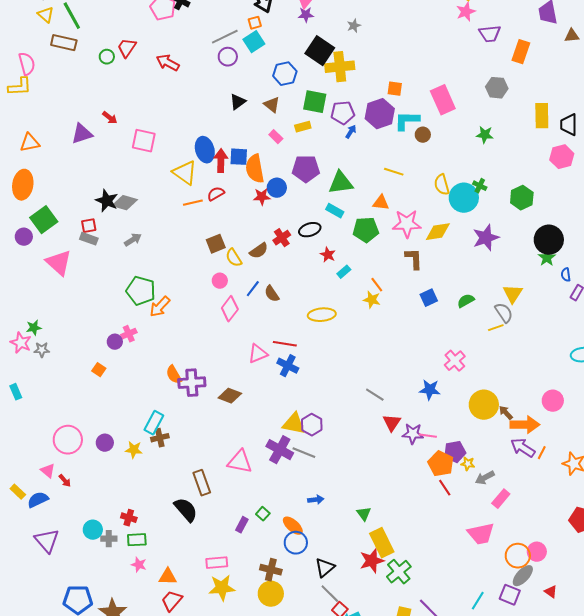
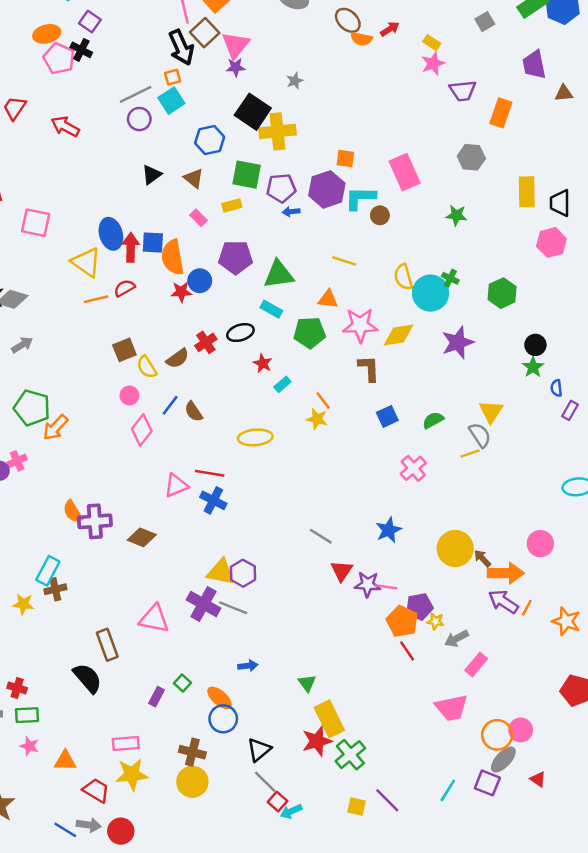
blue arrow: (351, 132) -> (291, 212), turned -128
black circle: (549, 240) -> (535, 345), size x0.6
pink cross: (455, 361) -> (413, 468), moved
blue star: (430, 390) -> (389, 530), turned -30
red trapezoid: (172, 601) -> (96, 790), moved, turned 80

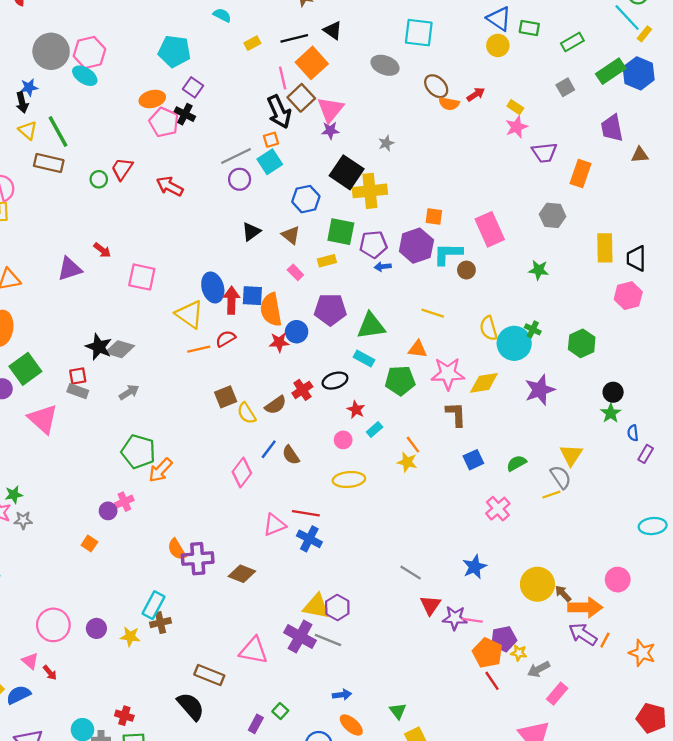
pink circle: (129, 395) -> (343, 440), moved
brown rectangle: (107, 645) -> (209, 675), turned -48
orange ellipse: (219, 698) -> (351, 725), moved

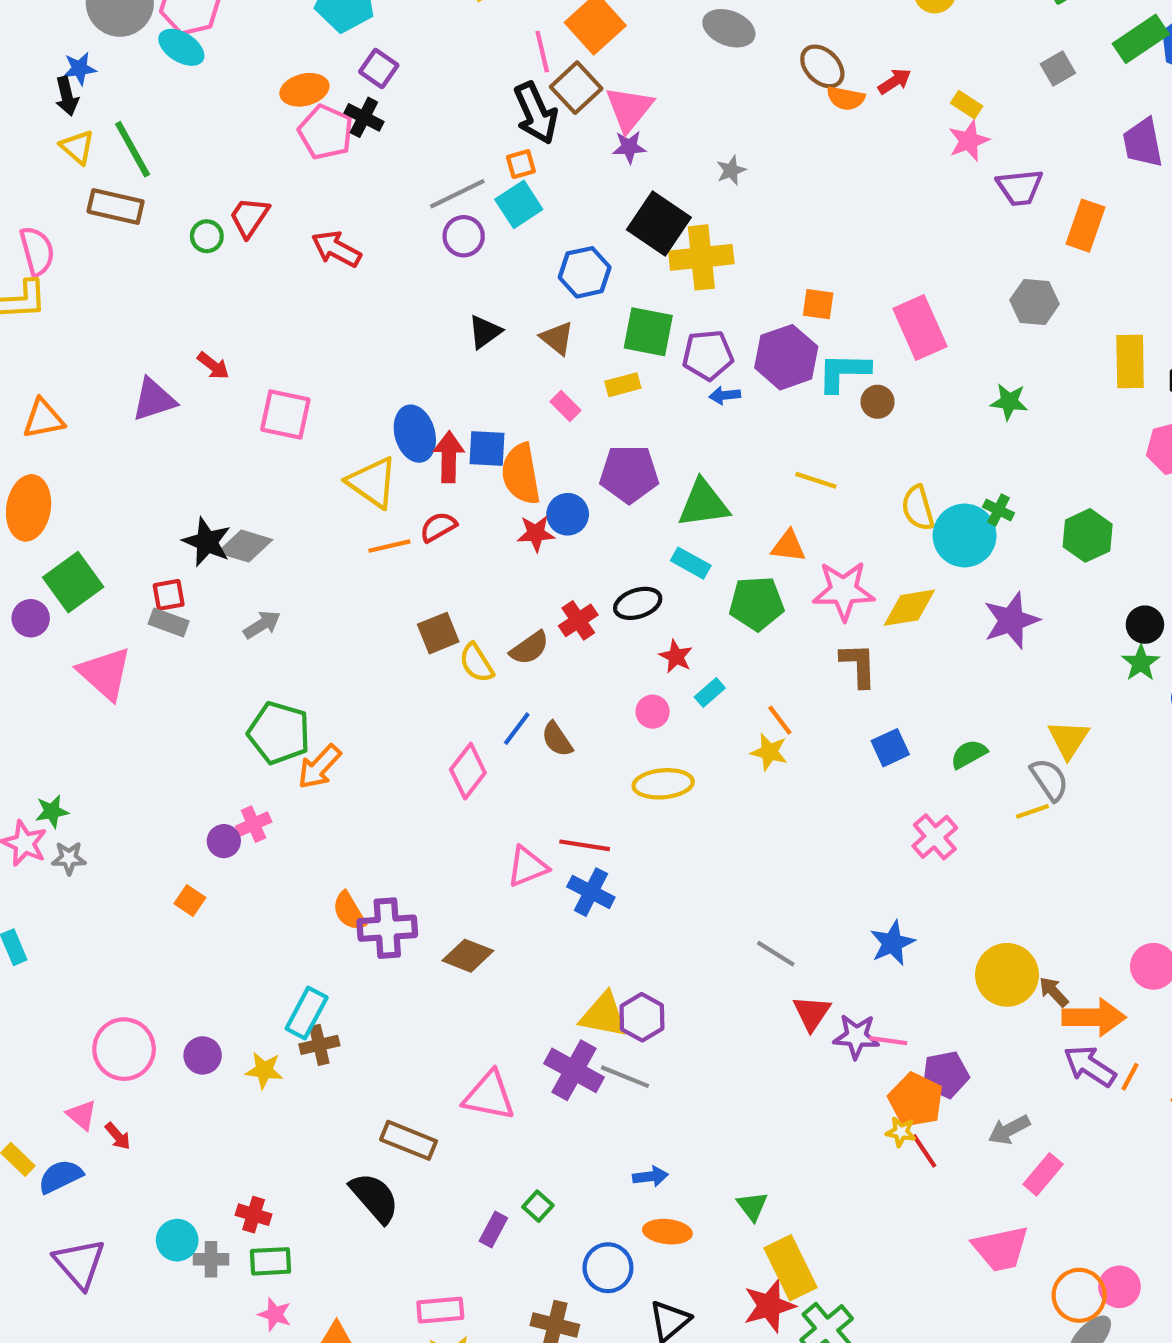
yellow star: (519, 653) -> (901, 1132), moved
orange ellipse: (351, 725) -> (667, 1232), turned -35

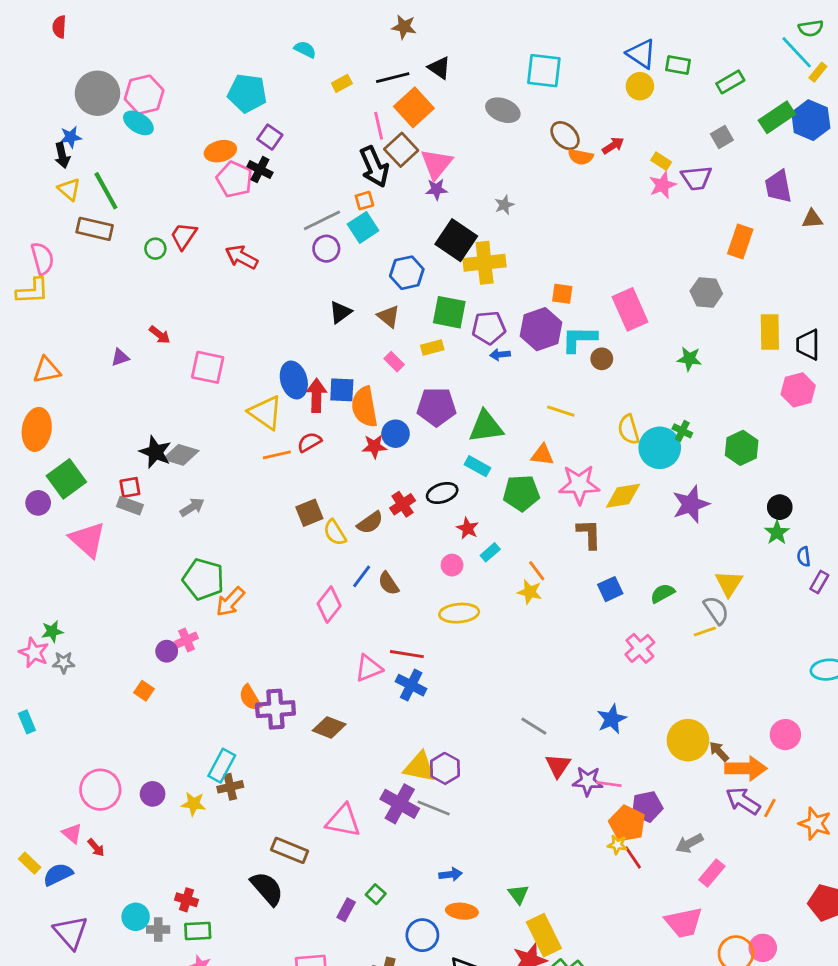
purple trapezoid: (1020, 187) -> (696, 178), moved
purple triangle: (154, 400) -> (120, 357), size x0.6

